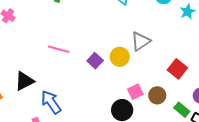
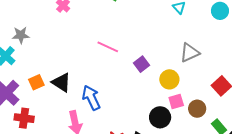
yellow circle: (120, 57) -> (169, 79), moved
black triangle: (24, 81) -> (61, 82), moved, turned 50

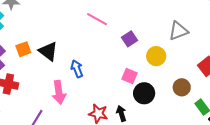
blue arrow: (91, 98) -> (77, 69), size x0.7
pink square: (176, 101) -> (129, 76), moved, turned 35

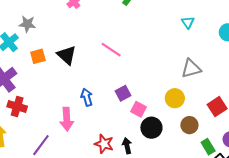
purple square: (130, 39) -> (123, 93), moved
orange square: (23, 49) -> (38, 56), moved
black triangle: (48, 51) -> (67, 55), moved
yellow circle: (156, 56) -> (175, 98), moved

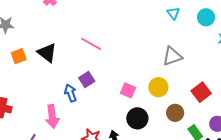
cyan triangle: (188, 22) -> (173, 13), moved
purple square: (123, 93) -> (87, 80), moved
pink square: (138, 109) -> (128, 90), moved

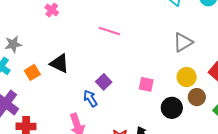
pink line: (91, 44) -> (109, 31), moved
yellow circle: (158, 87) -> (187, 77), moved
black circle: (137, 118) -> (172, 108), moved

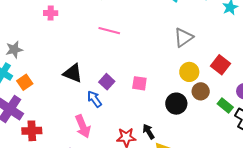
pink cross: (52, 10) -> (51, 13), turned -32
black triangle: (59, 63) -> (73, 73), moved
orange square: (32, 72) -> (25, 82), moved
pink square: (146, 84) -> (139, 83), moved

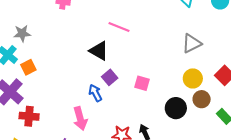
black triangle: (73, 73) -> (99, 51), moved

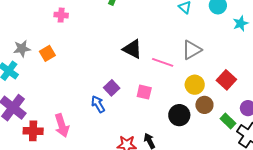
pink line: (119, 27) -> (163, 62), moved
black triangle: (99, 51) -> (132, 49), moved
orange square: (28, 67) -> (47, 53), moved
pink arrow: (80, 118) -> (62, 125), moved

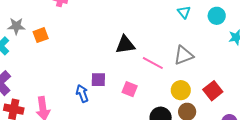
black triangle: (132, 49) -> (125, 45), turned -45
purple square: (112, 88) -> (98, 80), turned 35

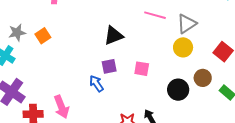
black triangle: (125, 45) -> (114, 35), moved
pink line: (153, 63) -> (155, 15), moved
yellow circle: (181, 90) -> (183, 47), moved

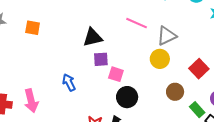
orange square: (43, 36) -> (33, 28), moved, turned 35
purple square: (109, 66) -> (101, 59), moved
black circle: (178, 90) -> (127, 97), moved

